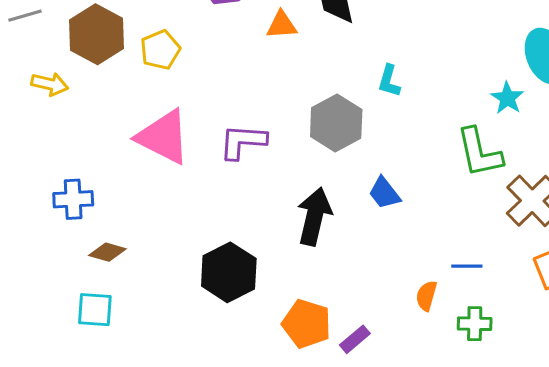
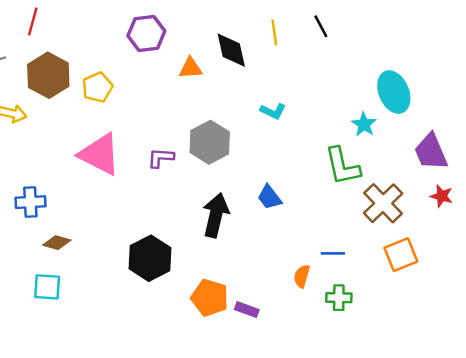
cyan L-shape: (389, 81) -> (273, 111), turned -80
gray hexagon: (336, 123) -> (210, 142), moved
purple L-shape: (243, 142) -> (161, 158), size x0.7
purple rectangle: (355, 339) -> (247, 310), turned 60

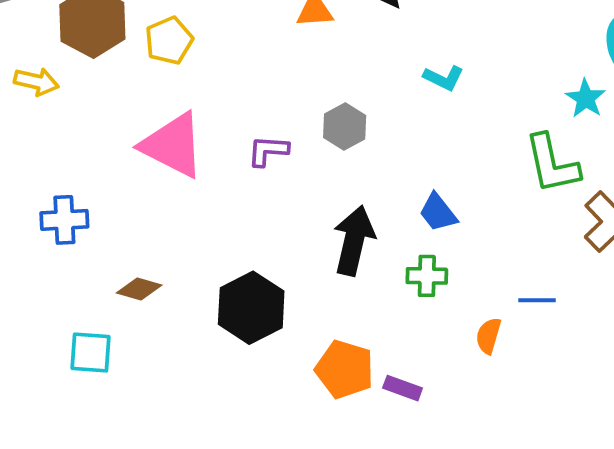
gray hexagon: (210, 142) -> (345, 126), size x0.7
brown diamond: (57, 243) -> (139, 289), moved
green cross: (339, 298) -> (427, 276), moved

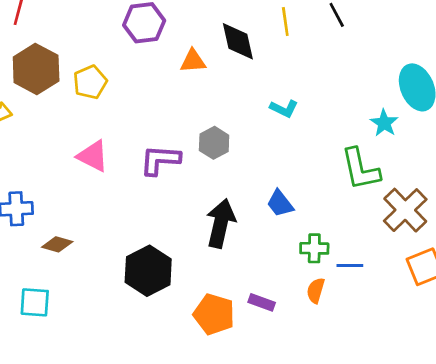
pink triangle: (173, 145) -> (93, 156), size x0.7
purple L-shape: (268, 151) -> (160, 160), size x1.4
green cross: (427, 276) -> (314, 248), moved
brown diamond: (139, 289) -> (57, 244), moved
purple rectangle: (403, 388) -> (262, 302), moved

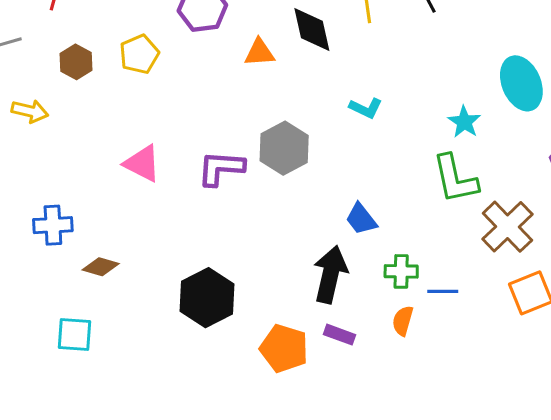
brown hexagon: (36, 69) -> (76, 62), size x0.6
yellow pentagon: (90, 82) -> (139, 54), moved
cyan star: (384, 123) -> (464, 122), moved
gray hexagon: (214, 143) -> (284, 148), size x1.4
black arrow: (221, 223) -> (330, 274), moved

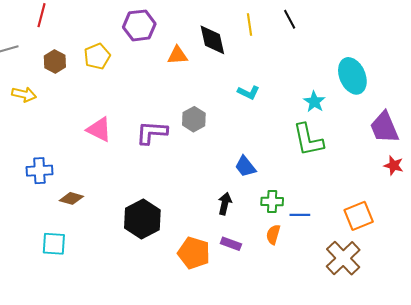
gray hexagon: (284, 148) -> (194, 119), size x0.7
brown cross: (507, 227) -> (343, 258), moved
black arrow: (330, 274) -> (225, 204), size x0.6

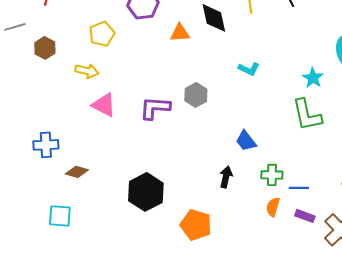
brown hexagon: (55, 62) -> (45, 48), moved
yellow arrow: (24, 94) -> (87, 71), moved
purple rectangle: (231, 244) -> (305, 216), moved

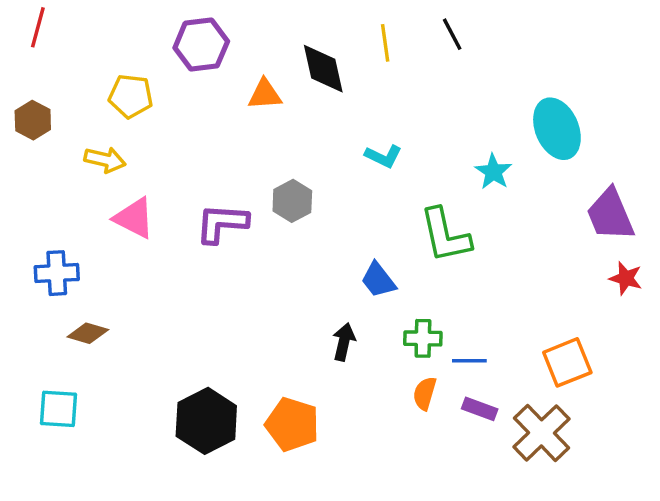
yellow pentagon: (102, 34) -> (131, 96), turned 30
green L-shape: (307, 115) -> (445, 235), moved
blue cross: (46, 145) -> (57, 273), moved
black hexagon: (146, 192) -> (206, 421), moved

